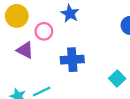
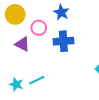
blue cross: (72, 60) -> (63, 41), moved

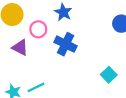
blue cross: (63, 41) -> (66, 44), turned 30

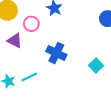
blue cross: (66, 44) -> (56, 53), moved

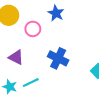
purple triangle: (15, 41) -> (16, 57), moved

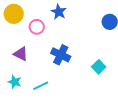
cyan line: (31, 83) -> (41, 86), moved

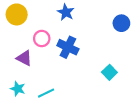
pink circle: (37, 27) -> (42, 38), moved
blue cross: (61, 55) -> (68, 47), moved

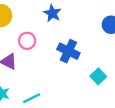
blue cross: (68, 47) -> (68, 51), moved

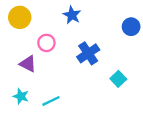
blue cross: (68, 51) -> (88, 53), turned 30

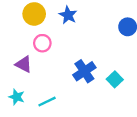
yellow circle: (20, 17) -> (34, 14), moved
blue cross: (88, 53) -> (84, 71), moved

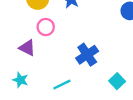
cyan square: (115, 79) -> (117, 81), moved
cyan line: (47, 102) -> (62, 85), moved

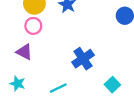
pink circle: (46, 27) -> (33, 26), moved

